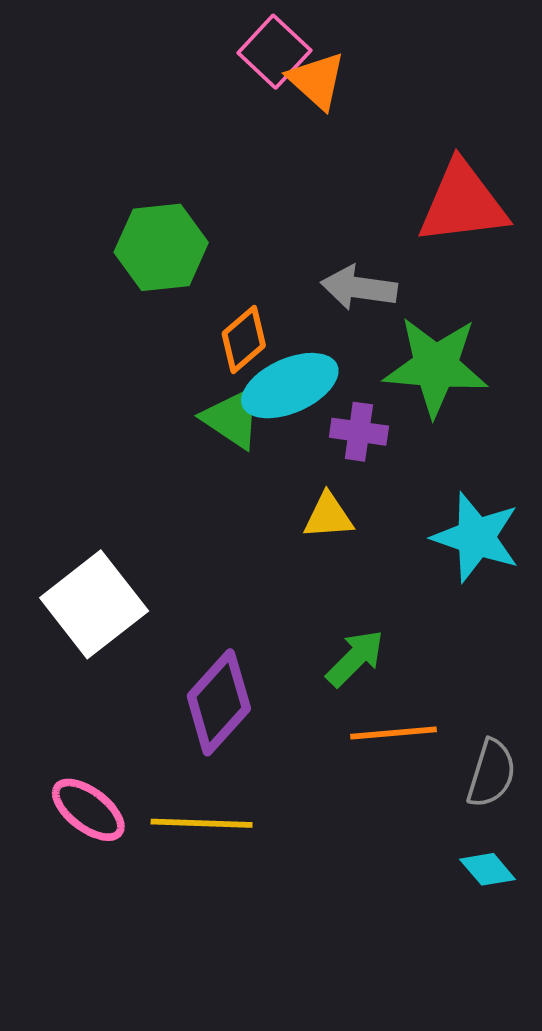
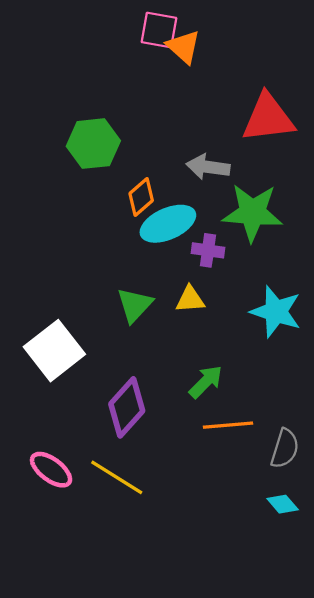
pink square: (274, 52) -> (159, 30), turned -33
green triangle: (232, 418) -> (135, 305), moved, turned 39
yellow line: (202, 823) -> (117, 477), turned 30

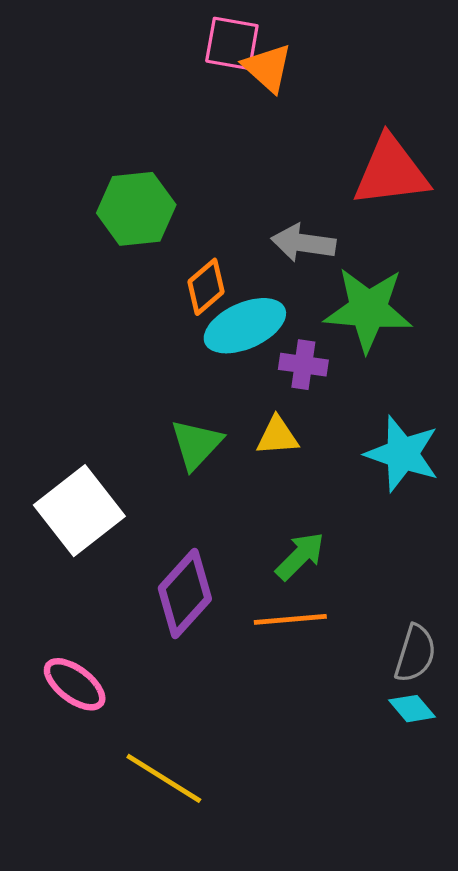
orange line: (228, 425) -> (290, 619), moved
yellow line: (117, 477) -> (164, 778), moved
cyan diamond: (283, 504) -> (412, 709), moved

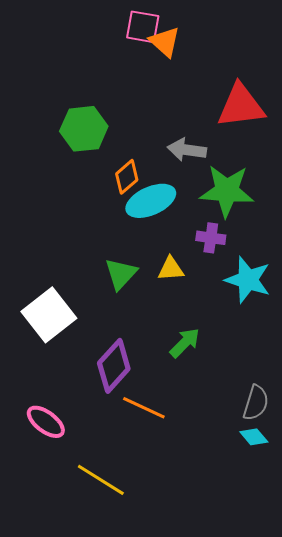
purple cross: (303, 365) -> (211, 238), moved
orange line: (290, 619) -> (144, 408), moved, turned 30

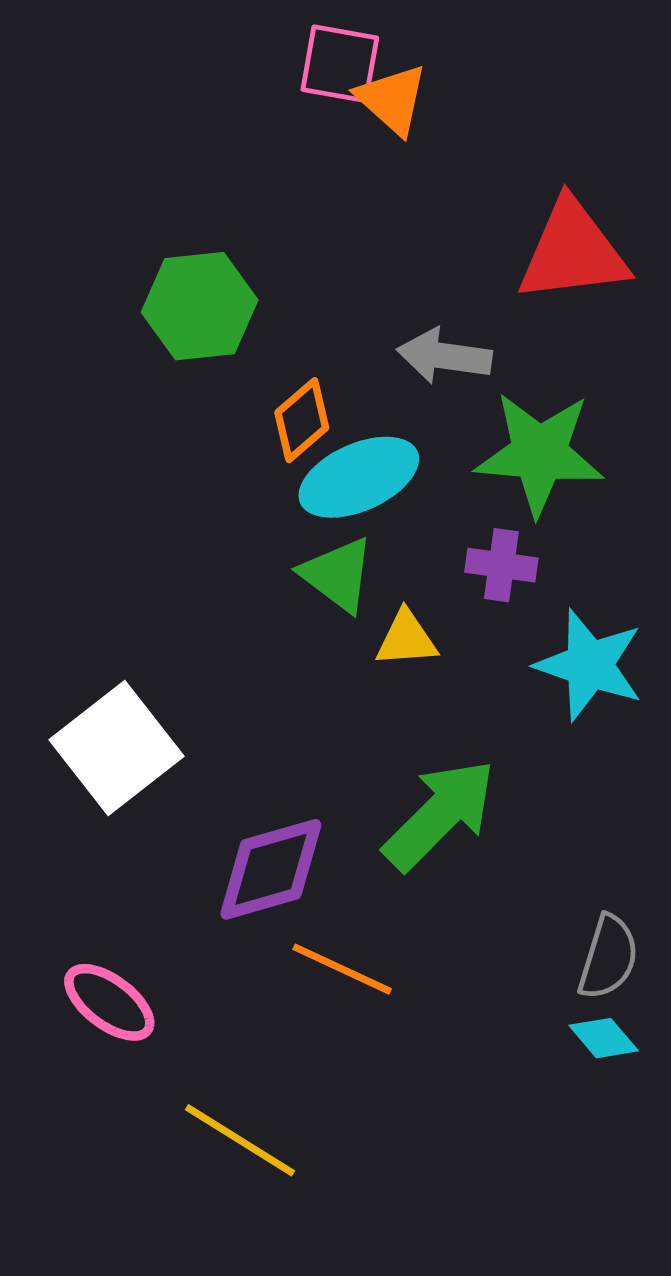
green triangle: (121, 274) -> (337, 575), moved, turned -36
green arrow: (185, 343) -> (440, 815), size x1.6
purple diamond: (114, 366) -> (271, 869), turned 32

